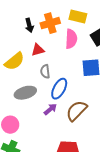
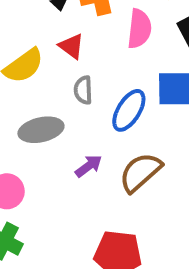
red triangle: (38, 50) -> (71, 46), turned 48
blue ellipse: (59, 89) -> (129, 110), moved

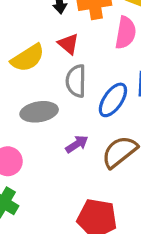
gray semicircle: (83, 90) -> (76, 81), size x1.4

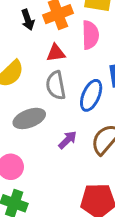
red triangle: (68, 44) -> (56, 53), moved, turned -36

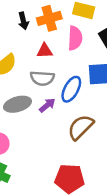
gray semicircle: (56, 85) -> (42, 78), turned -80
purple arrow: (68, 140) -> (47, 105), moved

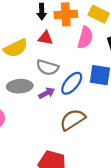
red triangle: (45, 51) -> (45, 38), moved

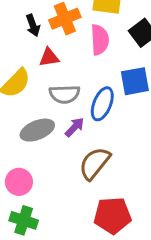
brown semicircle: (73, 120) -> (95, 163), moved

